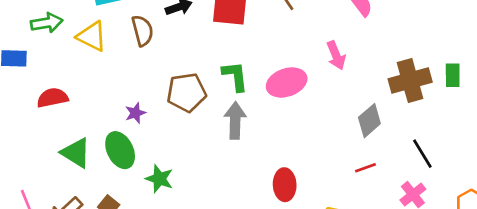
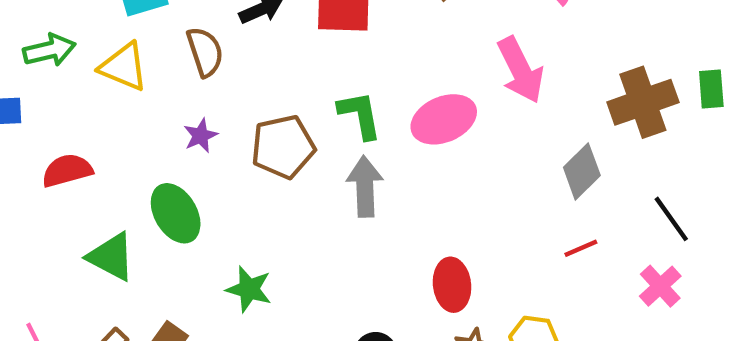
pink arrow: (336, 55) -> (520, 70), size x1.4
purple star: (135, 113) -> (201, 136), moved
green ellipse: (120, 150) -> (176, 213), moved

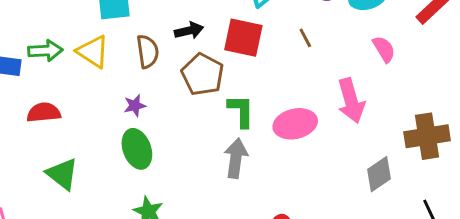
green arrow: (49, 50) -> (45, 51), moved
brown pentagon: (283, 147) -> (203, 74), moved, turned 30
green ellipse: (176, 213) -> (137, 149), moved

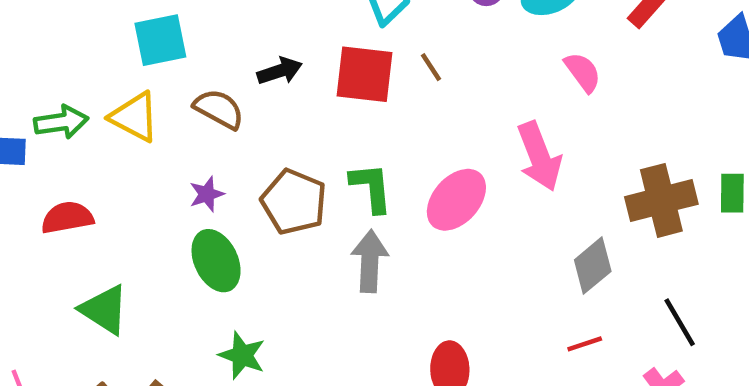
brown line: (305, 38) -> (431, 67), moved
brown semicircle: (148, 52) -> (219, 109), turned -48
brown pentagon: (203, 74) -> (294, 202), moved
pink ellipse: (295, 124) -> (456, 200), turned -30

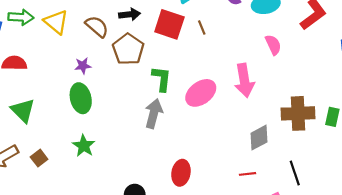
brown pentagon: (294, 202) -> (128, 49), moved

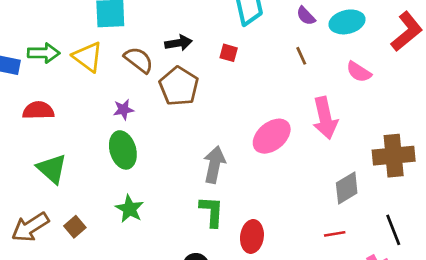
red square: (169, 24) -> (229, 53), size x0.5
brown line: (202, 27) -> (301, 56), moved
pink semicircle: (273, 45) -> (359, 72), turned 150
green L-shape: (162, 79) -> (212, 212), moved

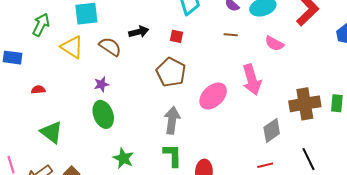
green arrow: (44, 53) -> (41, 25), moved, turned -60
brown line: (301, 56) -> (231, 35), turned -56
brown pentagon: (179, 86) -> (171, 72), moved
red semicircle: (38, 110) -> (38, 90), size x0.6
green star: (130, 209) -> (123, 158), moved

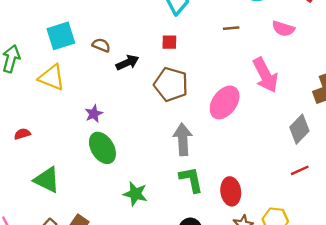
black arrow: (139, 32) -> (128, 63), moved
brown semicircle: (110, 47) -> (101, 45), moved, size x0.7

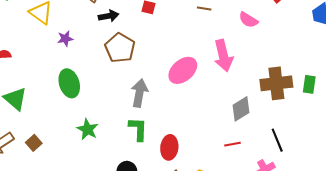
brown pentagon: (171, 84) -> (120, 48), moved
purple star: (94, 114) -> (65, 39), moved

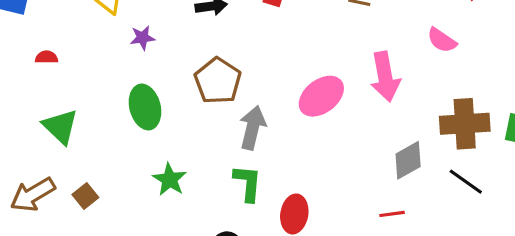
pink semicircle: (248, 20) -> (442, 40), moved
brown pentagon: (120, 48) -> (218, 81), moved
black line: (277, 140) -> (466, 182), moved, turned -35

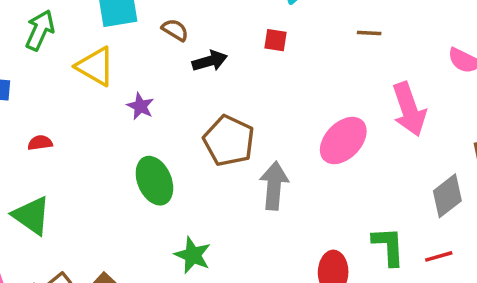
purple star: (142, 38) -> (140, 106), turned -30
green triangle: (60, 127) -> (31, 216), moved
green L-shape: (248, 183) -> (389, 246), moved

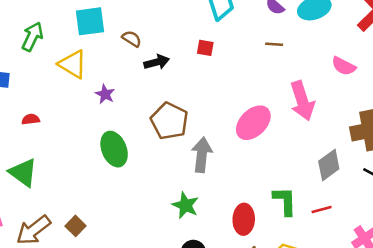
green star: (193, 255) -> (185, 205), moved

